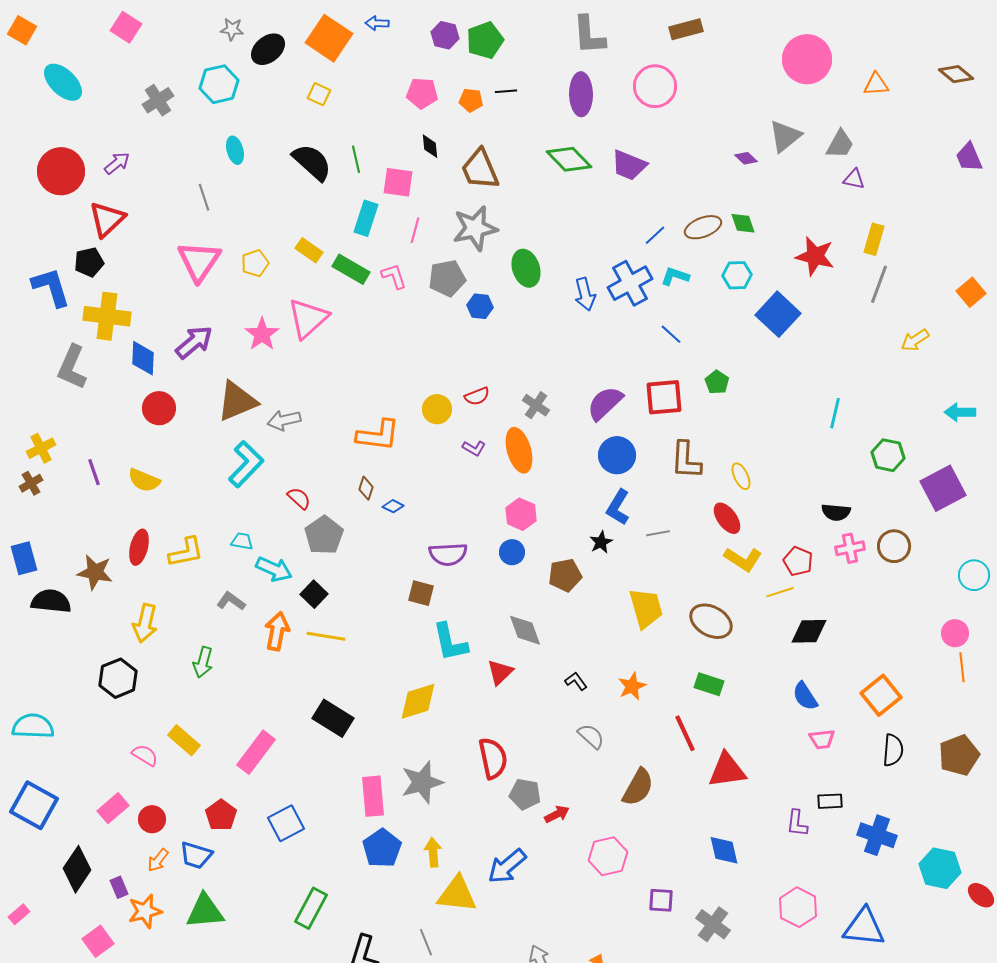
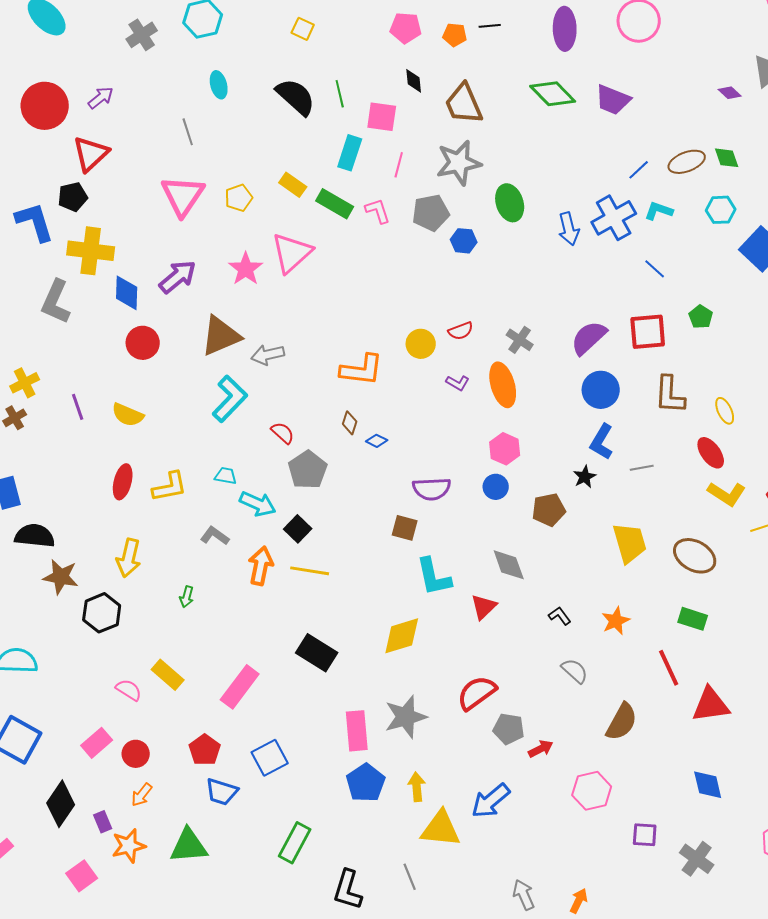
brown star: (95, 572) -> (61, 577), moved
green arrow: (203, 662) -> (187, 597), size x0.7
red semicircle: (493, 758) -> (477, 693), turned -114
blue trapezoid: (196, 855) -> (222, 792), moved

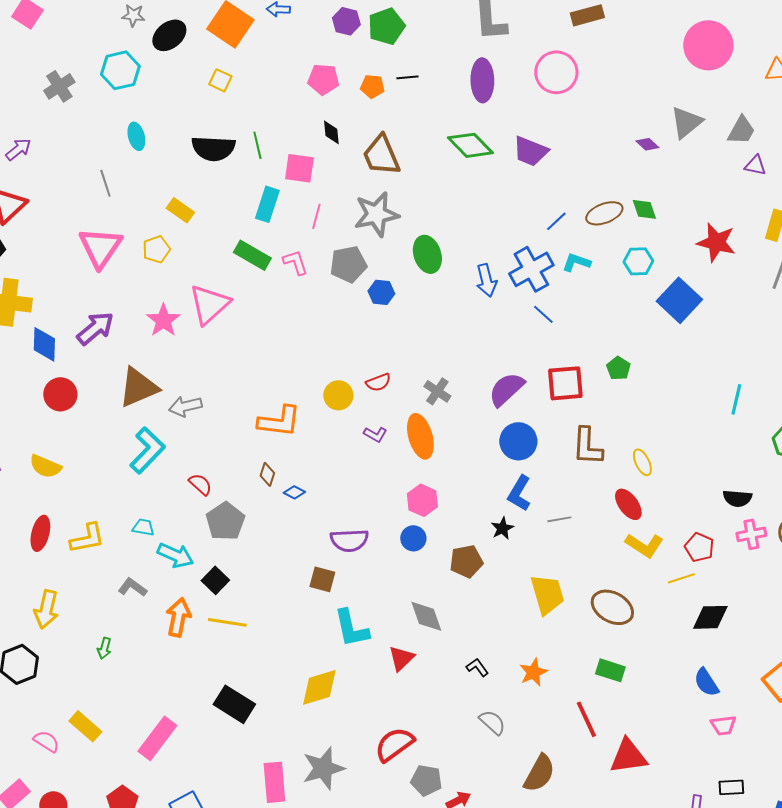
black semicircle: (296, 97) -> (213, 148), turned 141
yellow rectangle: (293, 185) -> (180, 210), moved
blue line: (655, 269) -> (543, 314), moved

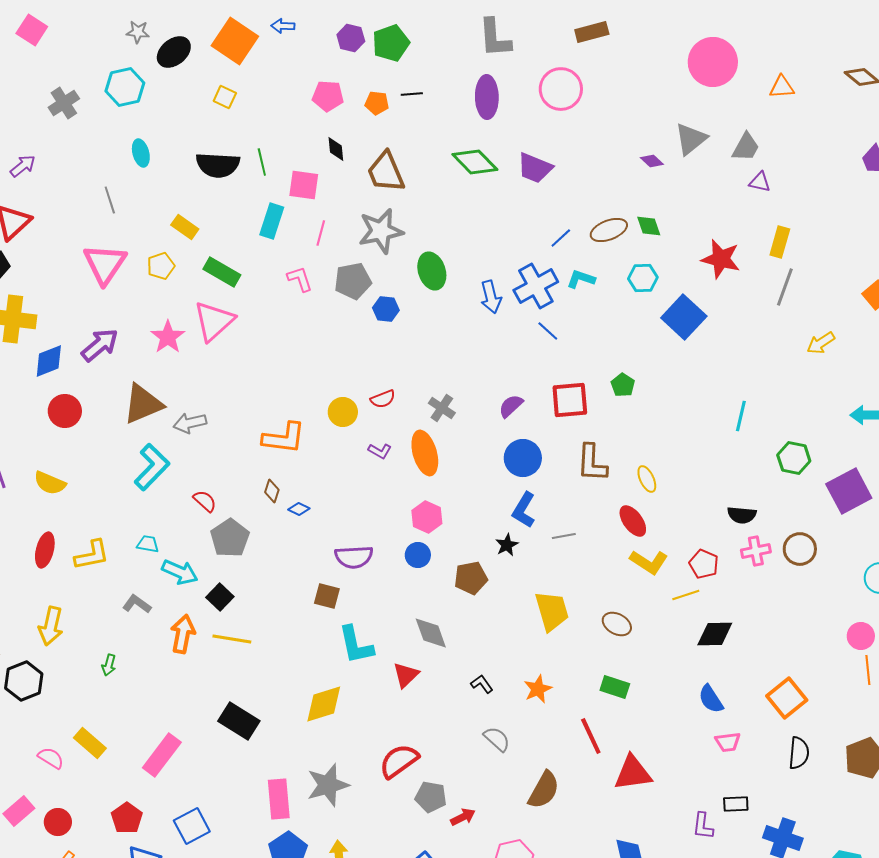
green rectangle: (252, 255) -> (222, 272), moved
blue diamond: (44, 344) -> (49, 361), turned 66
purple semicircle: (506, 389) -> (511, 406), size x0.7
brown ellipse: (612, 607) -> (617, 624), size x0.7

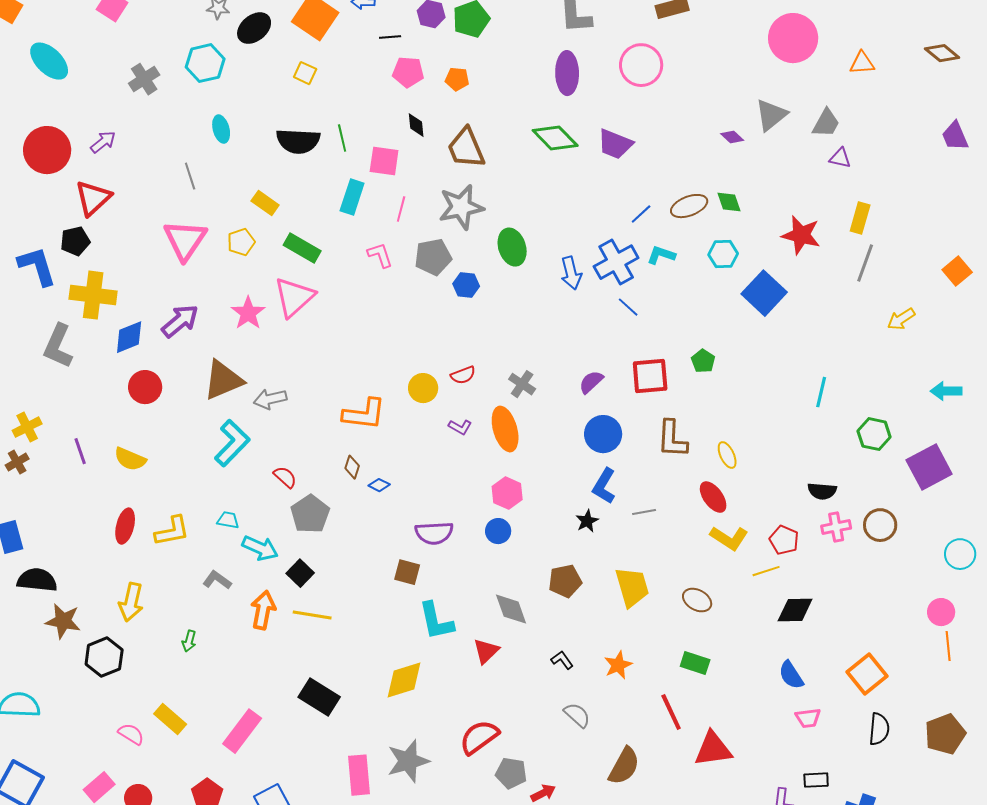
black line: (412, 94) -> (390, 37), moved
brown pentagon: (471, 578) -> (565, 581), moved

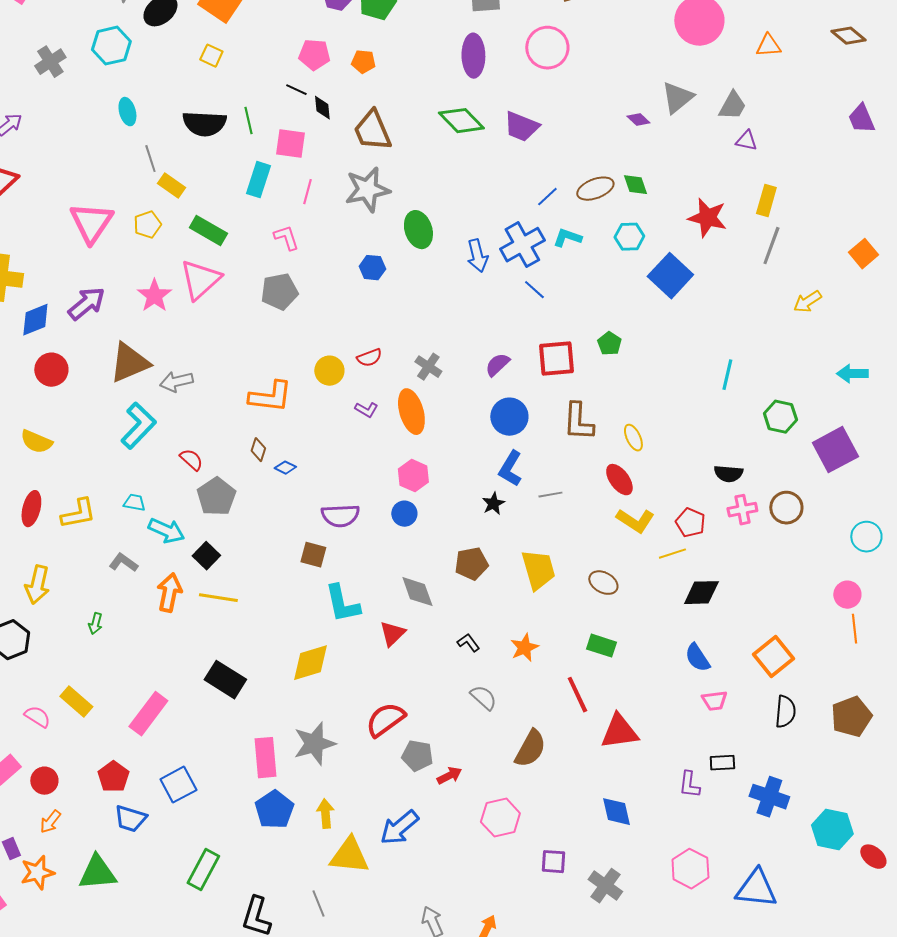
black line: (390, 37) -> (296, 90), moved, turned 30
gray line: (190, 176) -> (150, 159), moved
gray pentagon: (433, 257) -> (279, 292), moved

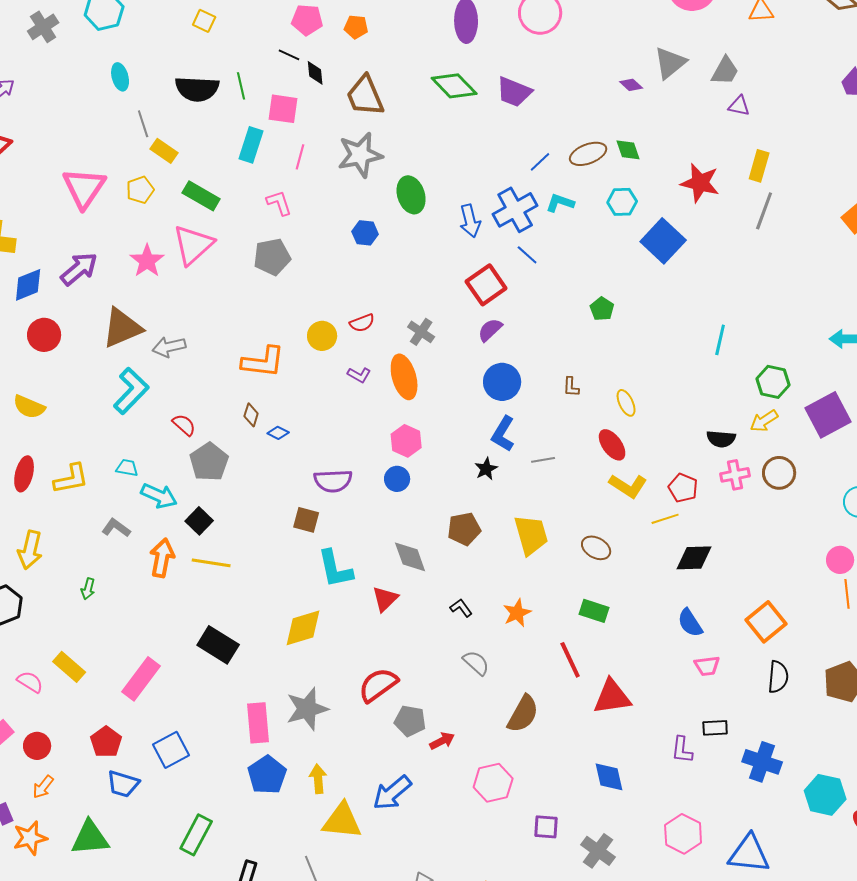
yellow arrow: (807, 302) -> (764, 421), moved
red square: (556, 359) -> (486, 285), moved, turned -30
brown L-shape: (578, 422) -> (571, 387), size x0.5

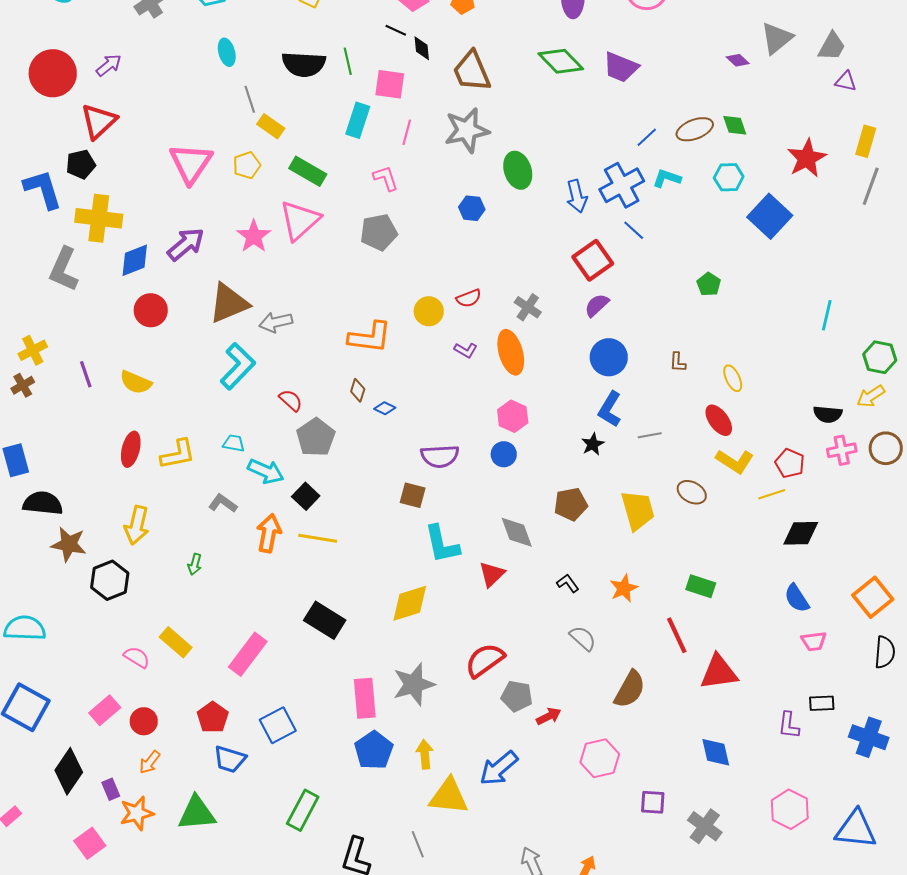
red star: (700, 183) -> (807, 158), turned 30
brown ellipse: (596, 548) -> (692, 492), moved

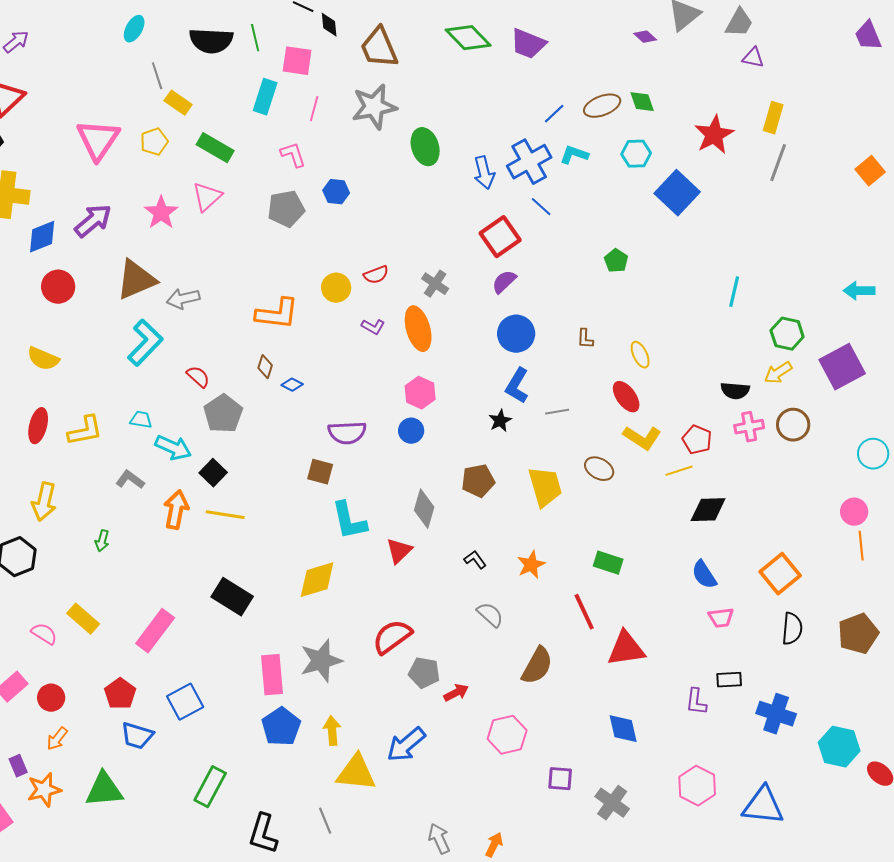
cyan ellipse: (227, 52) -> (134, 29), turned 44
blue hexagon: (472, 208) -> (336, 192), moved
pink triangle: (300, 220) -> (207, 197), size x0.7
gray diamond: (517, 532) -> (424, 509), turned 36

